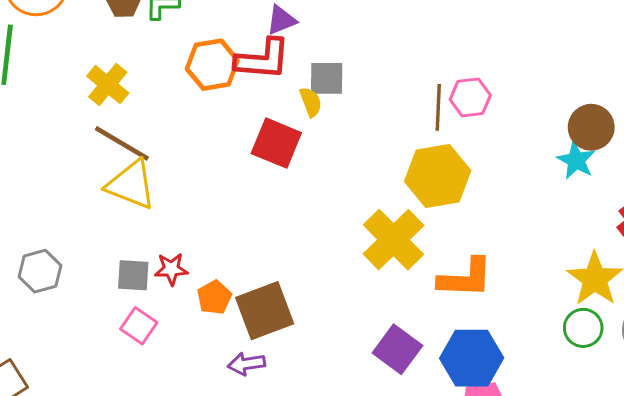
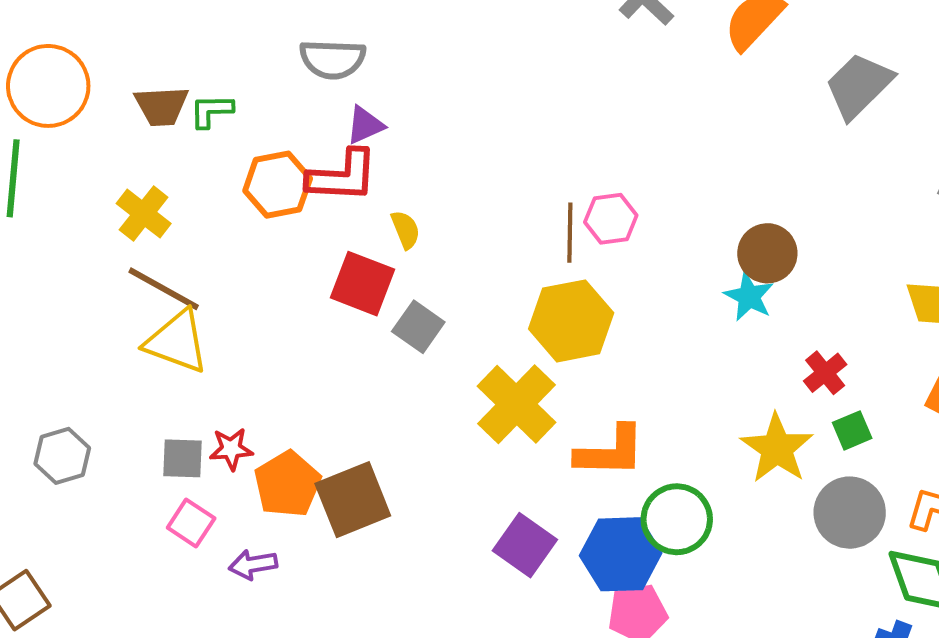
gray square: (327, 78) -> (418, 327), moved, turned 36
orange pentagon: (214, 297) -> (287, 484), size x1.5
green circle: (583, 328) -> (677, 519), moved, size x1.4
purple arrow: (246, 364) -> (253, 564), moved

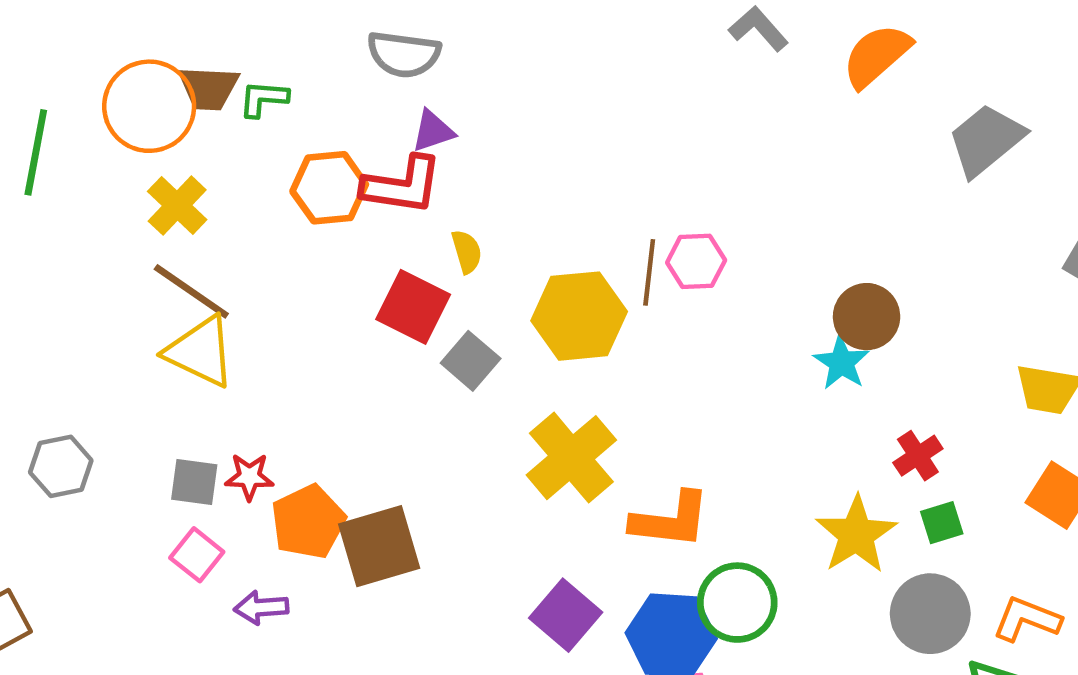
orange circle: (48, 86) -> (149, 106), moved
yellow hexagon: (571, 321) -> (579, 316), moved

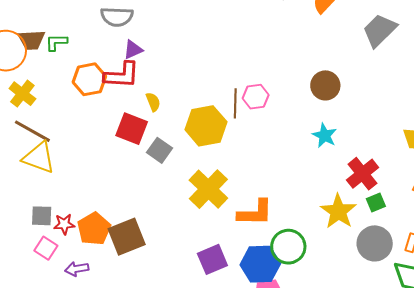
brown circle: (867, 317) -> (325, 85), moved
red cross: (918, 456) -> (362, 174), size x1.5
red star: (249, 477) -> (64, 224), moved
purple square: (566, 615) -> (212, 259), turned 32

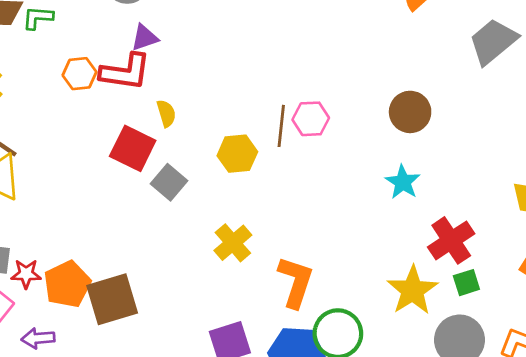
orange hexagon: (89, 79) -> (79, 74), size x0.7
yellow hexagon: (206, 126) -> (237, 154), size x0.7
yellow cross: (208, 189) -> (233, 243), size x0.7
orange L-shape: (255, 213) -> (296, 282), turned -78

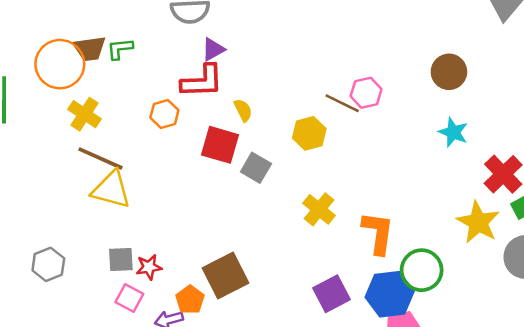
orange hexagon: (79, 74) -> (164, 114), moved
brown line: (281, 126) -> (342, 103), turned -60
orange pentagon: (67, 284) -> (190, 300), moved, size x0.7

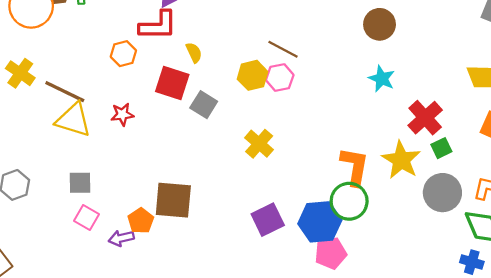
pink hexagon: (366, 93) -> (280, 78), moved
yellow cross: (85, 114) -> (20, 73), moved
orange L-shape: (378, 233) -> (355, 167), moved
red star: (149, 267) -> (122, 114), moved
brown square: (226, 275) -> (173, 200), turned 30

